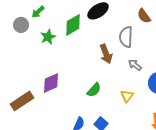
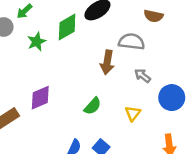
brown semicircle: (144, 16) -> (153, 16), turned -42
gray semicircle: (126, 37) -> (132, 42), turned 95
brown arrow: (106, 54) -> (107, 62), turned 30

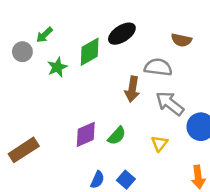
gray arrow: (143, 76) -> (170, 103), size x1.6
purple diamond: (40, 98) -> (86, 134), moved

